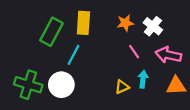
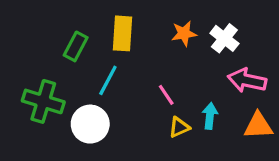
green rectangle: (51, 32) -> (76, 46), size x0.7
pink line: (134, 52) -> (166, 95), moved
green cross: (28, 85) -> (43, 101), moved

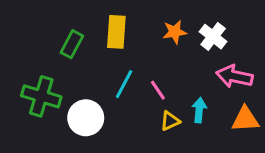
cyan line: (108, 80) -> (124, 84), moved

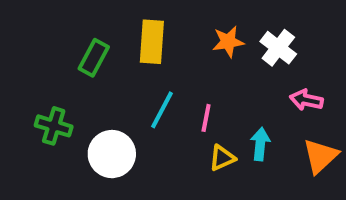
pink arrow: (234, 76) -> (306, 100), size x0.7
pink line: (158, 90) -> (206, 118), turned 45
green cross: (41, 96) -> (54, 126), size x0.7
orange triangle: (245, 119) -> (320, 156), turned -40

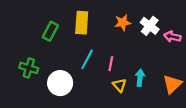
pink arrow: (306, 100) -> (172, 37), moved
yellow triangle: (222, 158) -> (119, 85), turned -48

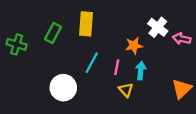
orange star: (123, 23) -> (134, 46), moved
green cross: (29, 68) -> (17, 44), moved
cyan arrow: (140, 78) -> (141, 71), moved

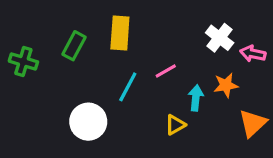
orange star: (134, 46) -> (226, 85), moved
pink line: (117, 67) -> (166, 71), moved, turned 49
yellow triangle: (126, 90) -> (175, 125), turned 42

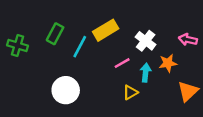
yellow rectangle: (120, 33) -> (106, 30), moved, turned 55
white cross: (220, 38) -> (146, 41), moved
pink line: (166, 71) -> (122, 63), moved
cyan line: (128, 87) -> (80, 47), moved

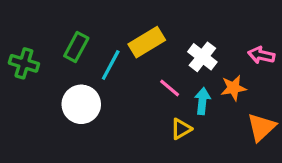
pink line: (122, 63) -> (170, 88), turned 70
white circle: (66, 90) -> (81, 104), moved

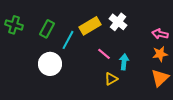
white cross: (202, 57) -> (118, 22), moved
green cross: (24, 63) -> (14, 25), moved
orange star: (233, 88) -> (160, 54), moved

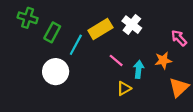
green cross: (14, 25) -> (28, 18), moved
pink arrow: (160, 34) -> (179, 38), turned 35
orange star: (160, 54) -> (163, 60), moved

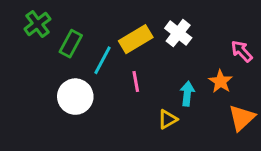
green cross: (28, 18) -> (37, 24), turned 36
pink line: (116, 60) -> (136, 81), moved, turned 40
orange star: (163, 60) -> (221, 81), turned -30

